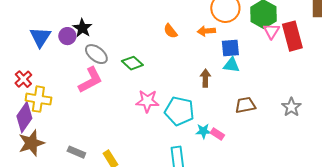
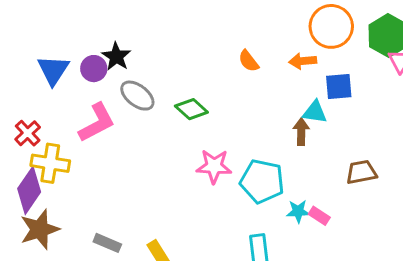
cyan triangle: (231, 65) -> (315, 112), moved
pink L-shape: (90, 80) -> (97, 123), moved

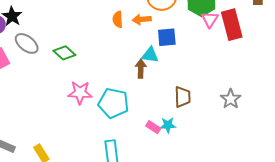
orange semicircle: (249, 61) -> (118, 19), moved, turned 35
brown trapezoid: (361, 172) -> (183, 97), turned 100
cyan star: (298, 211) -> (168, 125), moved

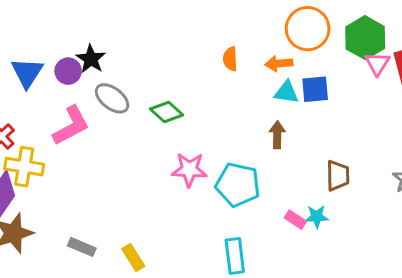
orange semicircle: (118, 19) -> (230, 59), moved
cyan triangle: (150, 55) -> (286, 92), moved

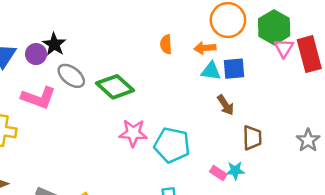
green diamond: (167, 112) -> (115, 87), size x1.4
pink L-shape: (71, 126) -> (38, 98), turned 48
brown arrow: (277, 135) -> (226, 105), moved, turned 145

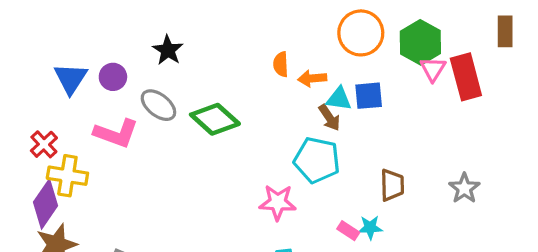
black star: (54, 44) -> (168, 50), moved
orange arrow: (205, 48) -> (312, 78), moved
brown arrow: (226, 105) -> (329, 118), moved
pink star: (133, 133) -> (278, 202), moved
cyan pentagon: (172, 145) -> (317, 160), moved

